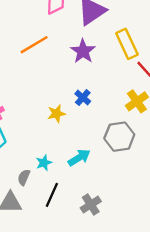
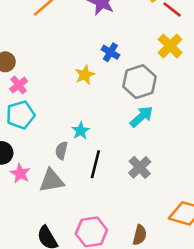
gray hexagon: (119, 137) -> (140, 82), moved
cyan arrow: (79, 158) -> (141, 117), moved

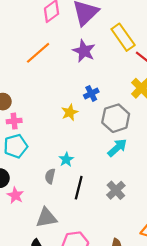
blue cross: (110, 52) -> (91, 93), turned 32
pink cross: (19, 85) -> (14, 121), turned 32
gray triangle: (52, 181) -> (46, 218), moved

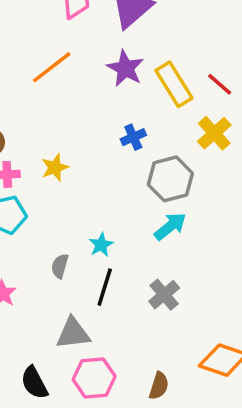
yellow rectangle: (123, 37) -> (174, 84), moved
yellow star: (70, 112) -> (55, 167), moved
cyan star: (66, 159) -> (101, 245), moved
gray triangle: (46, 218) -> (73, 333), moved

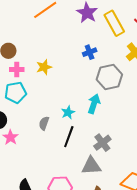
cyan arrow: (170, 226) -> (94, 104), moved, turned -36
gray triangle: (73, 333) -> (91, 166), moved

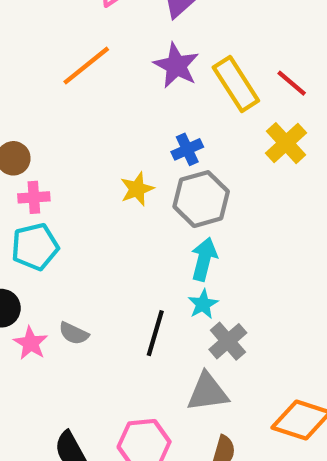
yellow star: (44, 67) -> (137, 189), moved
gray hexagon: (109, 77) -> (201, 199), moved
cyan star: (68, 112) -> (203, 304), moved
gray semicircle: (44, 123) -> (74, 333), moved, turned -80

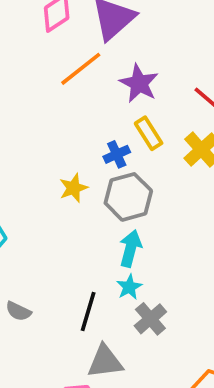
purple star: (176, 65) -> (139, 83), moved
orange line: (86, 66) -> (81, 69), moved
yellow rectangle: (236, 84) -> (149, 133), moved, size x0.7
gray triangle: (207, 392) -> (105, 362), moved

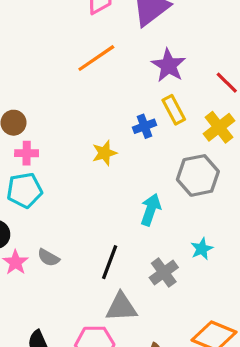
orange line: (81, 69) -> (96, 58), moved
gray hexagon: (128, 197) -> (198, 175), moved
cyan star: (129, 287) -> (202, 249), moved

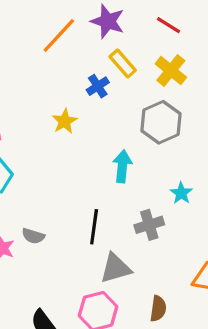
orange line: (96, 58) -> (59, 36), moved
gray cross: (164, 273) -> (149, 225), turned 32

